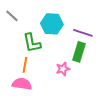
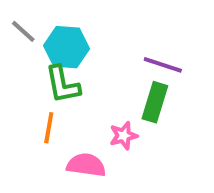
cyan hexagon: (52, 24) -> (66, 47), moved
pink semicircle: (22, 84) -> (86, 165), moved

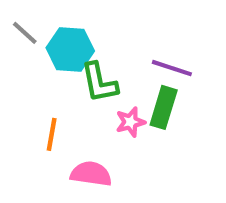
green L-shape: (63, 84) -> (99, 83), moved
pink star: (124, 136) -> (130, 122), moved

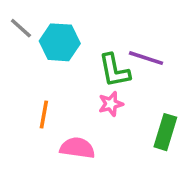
green L-shape: (99, 83) -> (114, 70), moved
green rectangle: (164, 107) -> (165, 132), moved

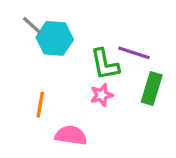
gray line: (21, 28) -> (32, 25), moved
green rectangle: (165, 132) -> (152, 89), moved

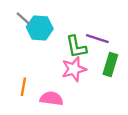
pink star: (102, 95) -> (74, 69), size x1.5
orange line: (40, 105) -> (23, 87), moved

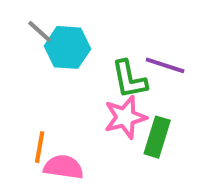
green rectangle: (110, 64) -> (157, 137), moved
pink semicircle: (52, 99) -> (63, 167), moved

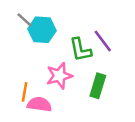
purple line: (165, 65) -> (103, 41), turned 35
pink star: (125, 117) -> (59, 76), moved

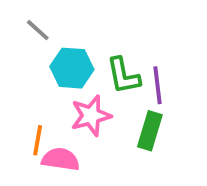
cyan hexagon: (42, 30) -> (72, 68), moved
purple line: (103, 41) -> (157, 85), moved, turned 30

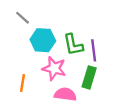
pink star: (91, 116) -> (54, 68), turned 30
pink semicircle: (61, 159) -> (65, 94), moved

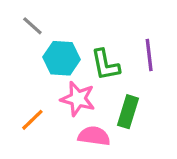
purple line: (94, 50) -> (149, 55), moved
orange line: (22, 83) -> (32, 120), turned 36

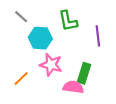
green L-shape: (105, 65) -> (68, 21), moved
pink semicircle: (94, 136) -> (73, 87), moved

